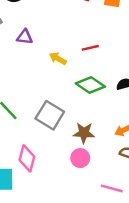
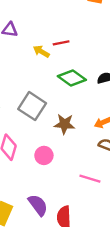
red line: (90, 48) -> (61, 43), moved
pink circle: (80, 158) -> (44, 155), moved

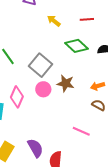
red line: (61, 43) -> (87, 19), moved
pink circle: (44, 155) -> (43, 89), moved

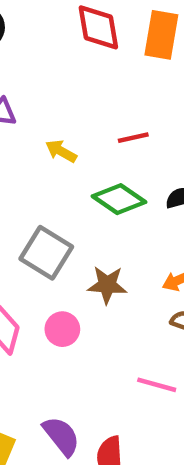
pink circle: (43, 89) -> (62, 329), moved

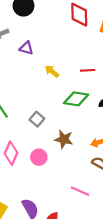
green diamond: (119, 199) -> (76, 99), turned -35
gray square: (46, 253) -> (37, 119), size x0.6

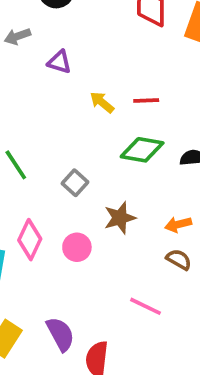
red line: (88, 70) -> (146, 100), moved
brown star: (64, 139) -> (120, 218), turned -30

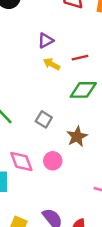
purple triangle: (59, 62) -> (46, 40), moved, turned -35
pink diamond: (30, 240) -> (21, 162), turned -35

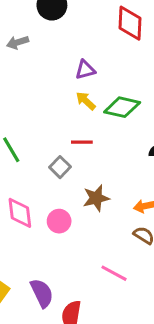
red line: (80, 58) -> (82, 142), moved
green diamond: (83, 90) -> (122, 107), moved

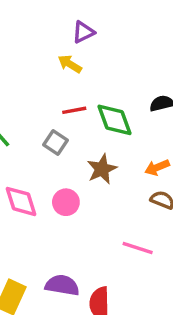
purple triangle: (85, 70) -> (83, 32), moved
green diamond: (122, 107) -> (115, 120), moved, turned 68
purple semicircle: (42, 293) -> (62, 285), turned -44

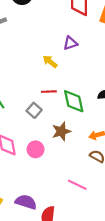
purple triangle: (83, 32) -> (70, 43), moved

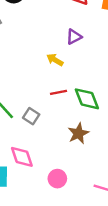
gray square: (34, 110) -> (31, 116), moved
pink circle: (36, 149) -> (57, 179), moved

